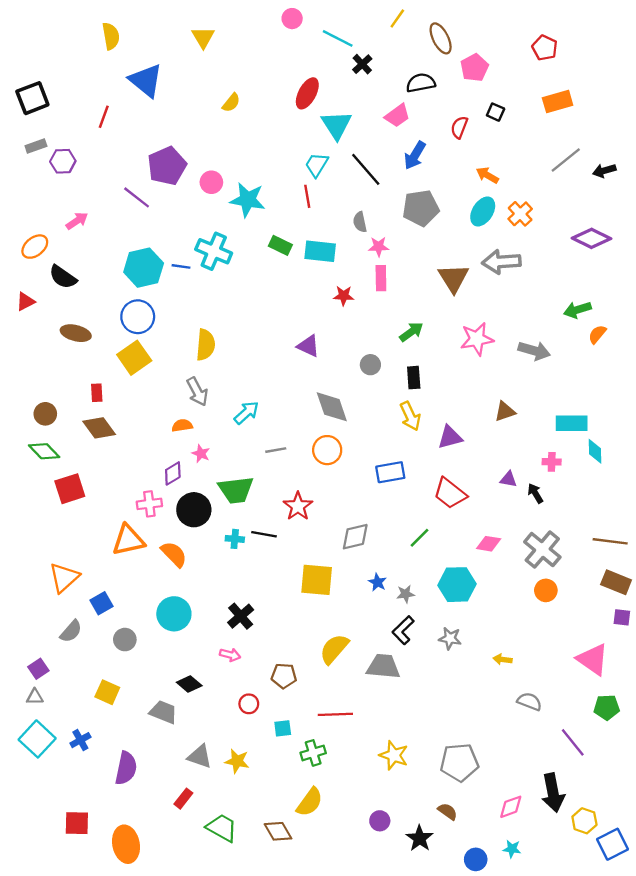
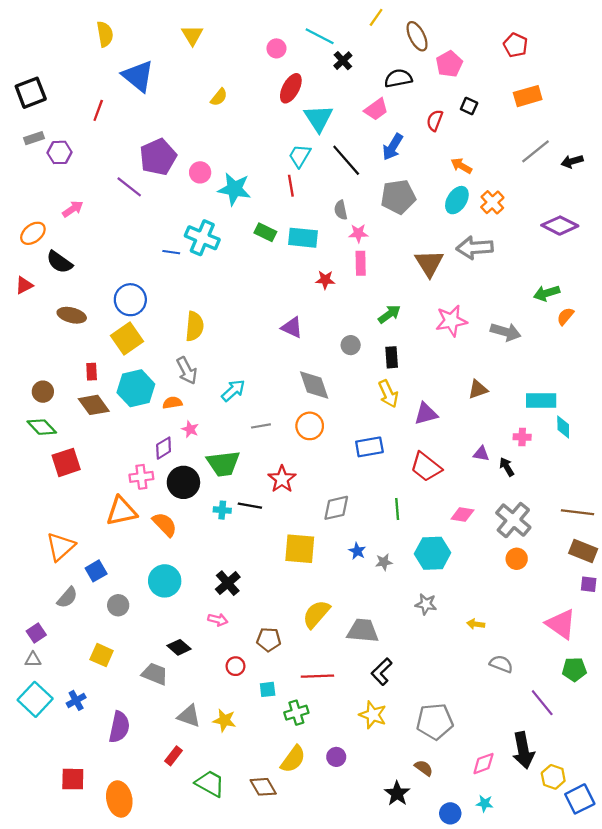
pink circle: (292, 19) -> (276, 48), moved
cyan hexagon: (144, 268) -> (136, 388), moved
green line: (420, 538) -> (397, 509), turned -50
black L-shape: (403, 630) -> (382, 672), moved
purple circle: (380, 821) -> (336, 757), moved

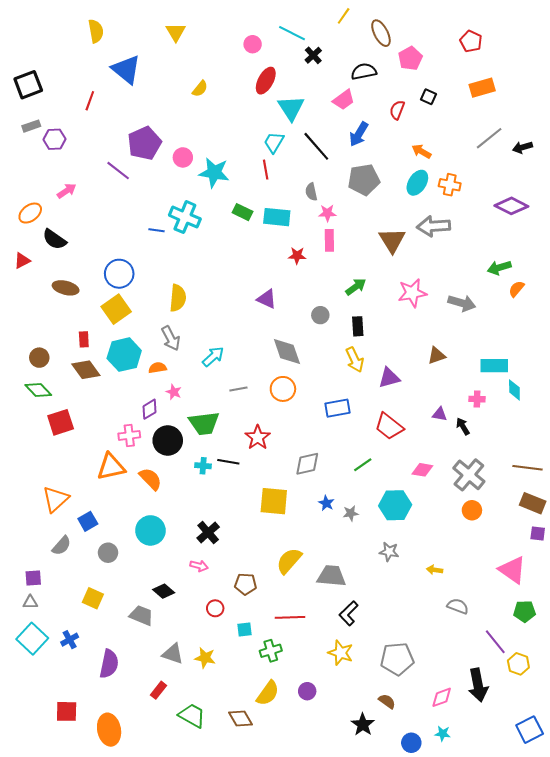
orange cross: (492, 202) -> (450, 185), turned -35
green line: (397, 509) -> (363, 465), turned 60
purple square: (36, 633) -> (33, 578), turned 30
yellow hexagon: (553, 777) -> (518, 664), moved

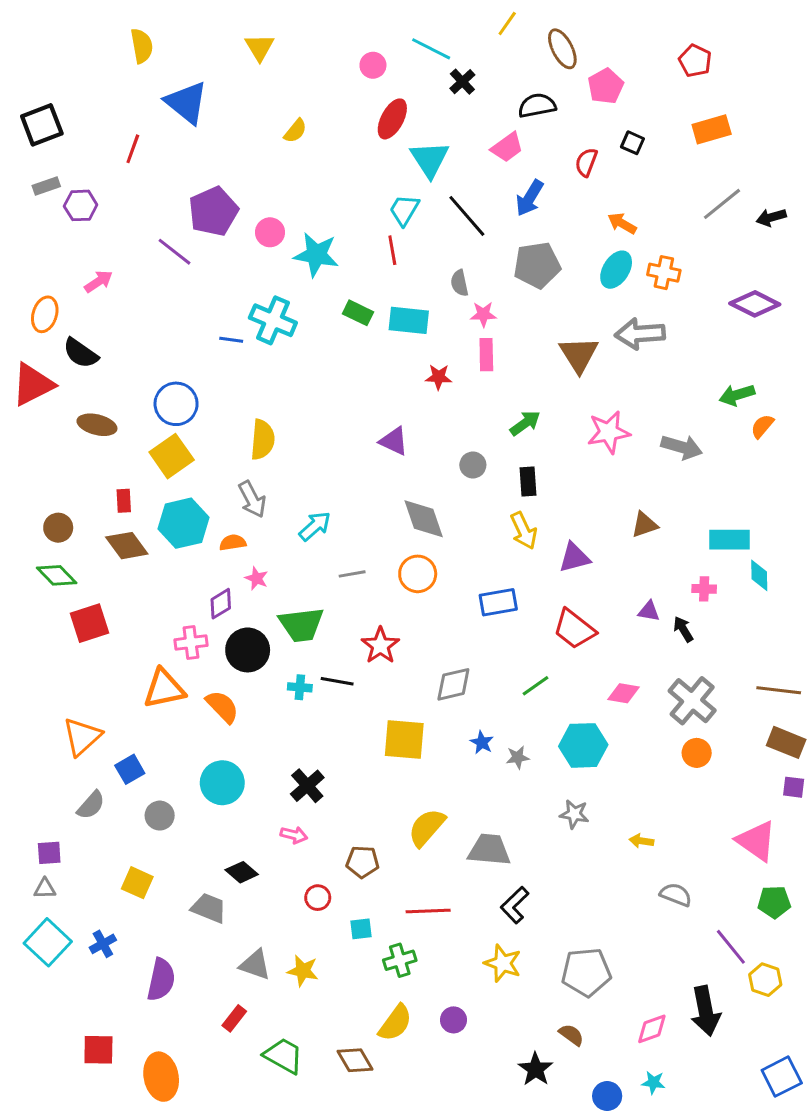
orange ellipse: (30, 213) -> (45, 314), turned -35
red triangle: (22, 261) -> (33, 384), size x1.8

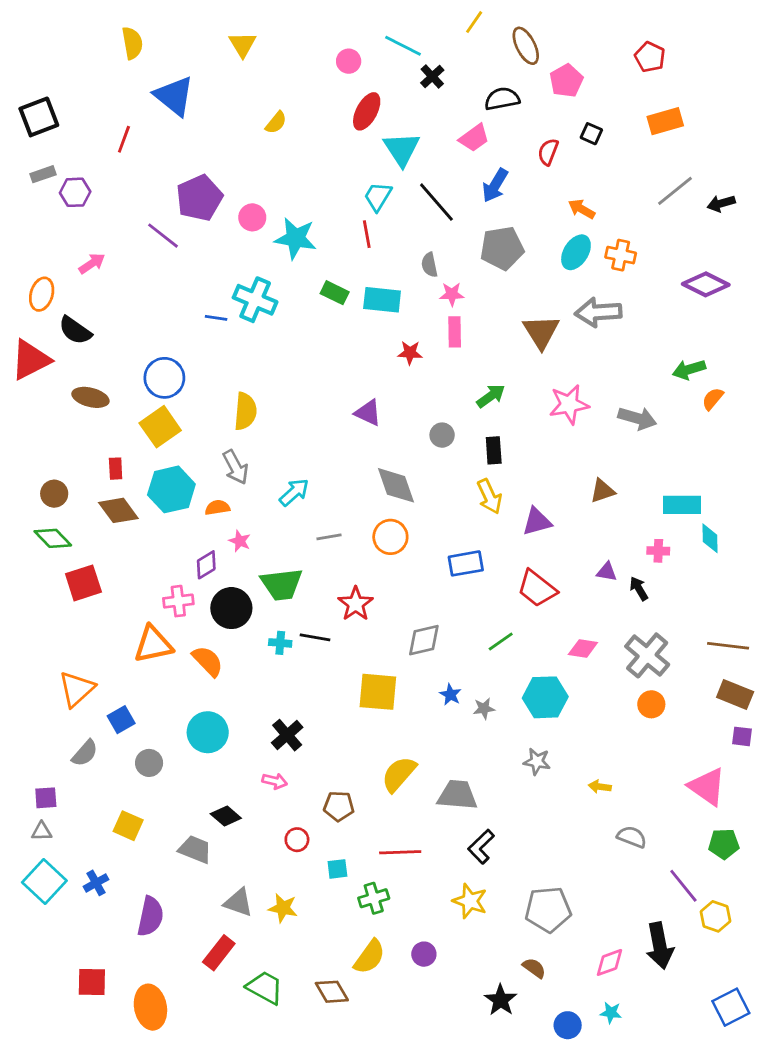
red rectangle: (234, 1018) -> (219, 953), size x1.4

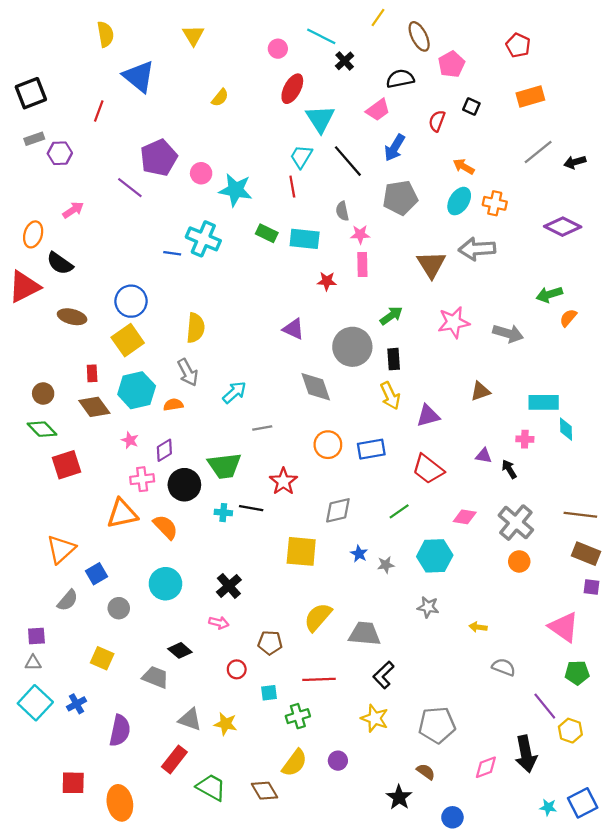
gray circle: (442, 435) -> (352, 347), size x2.0
orange circle: (390, 537) -> (328, 445), moved
pink star: (240, 541) -> (130, 440), moved
cyan star: (611, 1013) -> (548, 807), moved

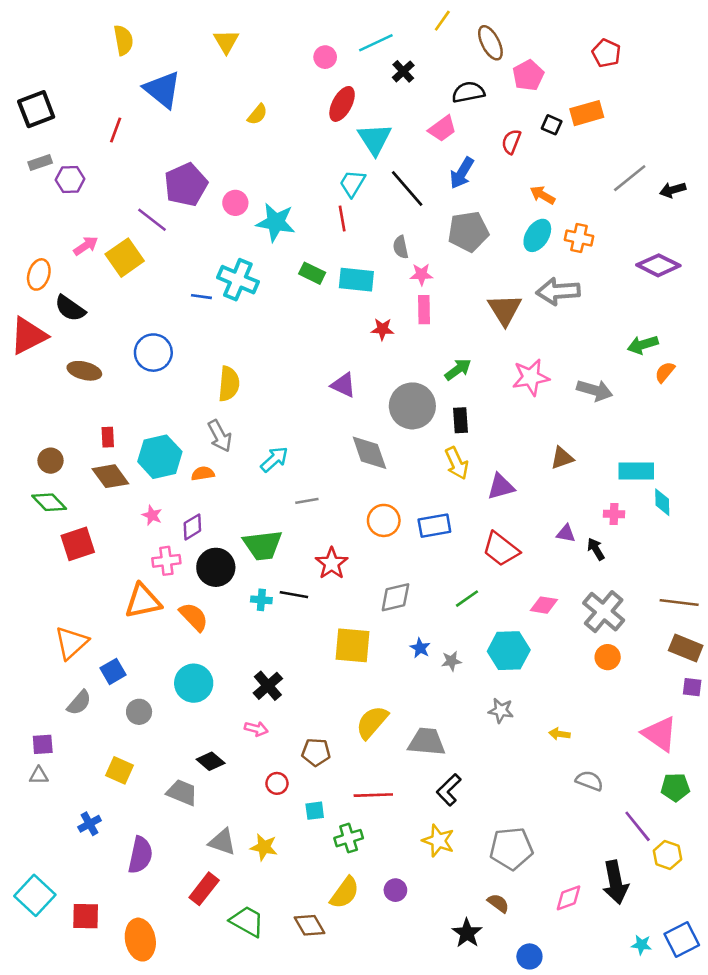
cyan line: (321, 36) -> (376, 43), turned -52
orange rectangle: (530, 96) -> (587, 113), moved
yellow square: (128, 340) -> (125, 258), moved
cyan square: (35, 703) -> (35, 895), moved

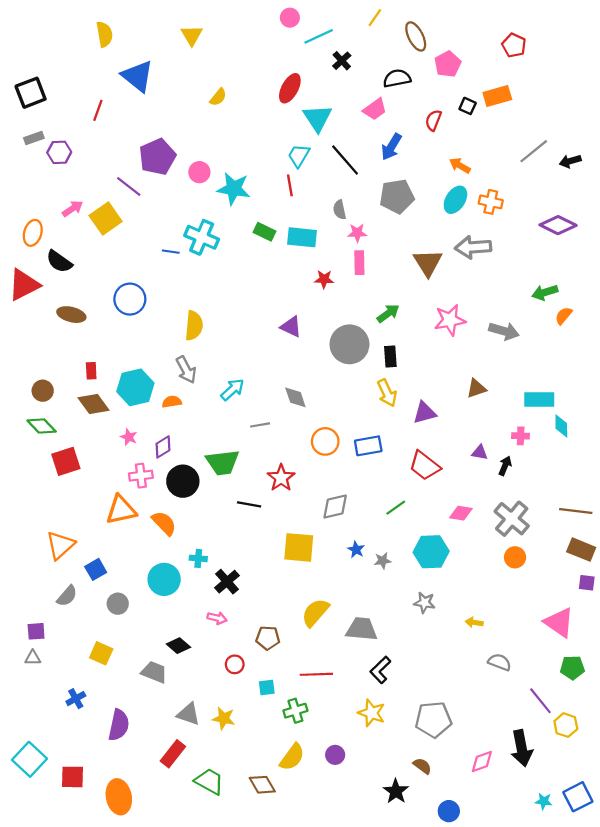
pink circle: (325, 57) -> (290, 18), moved
gray diamond: (369, 453) -> (295, 397), moved, size x0.7
black arrow: (596, 549) -> (505, 466), turned 54
cyan cross: (261, 600) -> (198, 558), moved

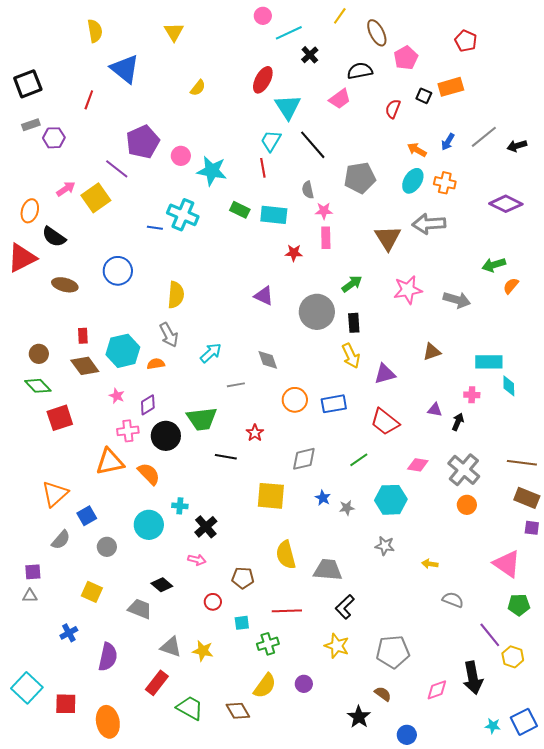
blue arrow: (391, 147) -> (448, 142), moved, size x0.7
red star: (281, 478) -> (255, 433), size x0.7
yellow semicircle: (315, 613) -> (286, 555), turned -56

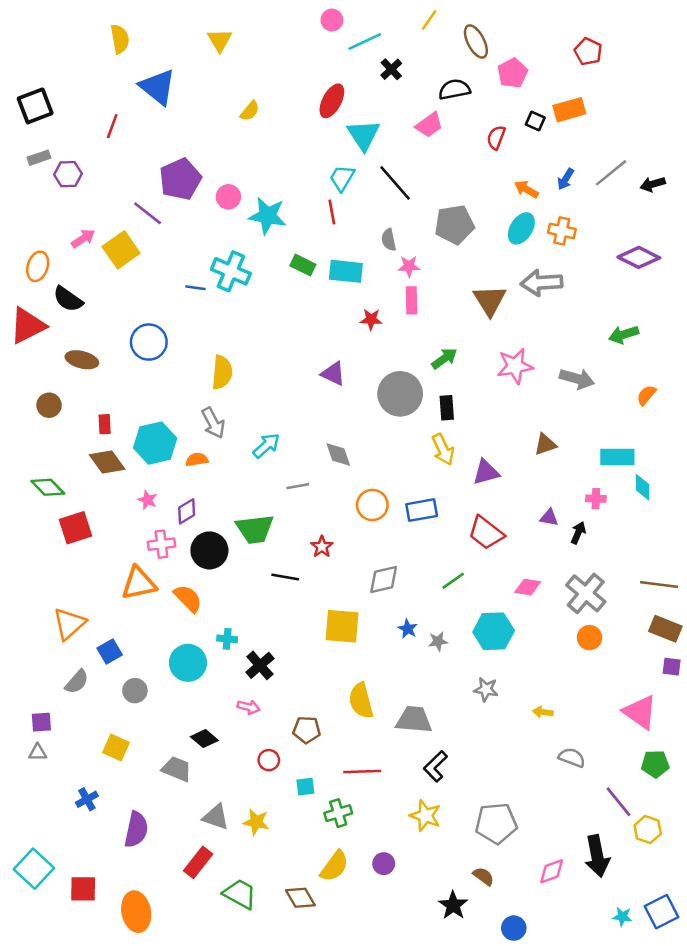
orange semicircle: (511, 286) -> (646, 395), moved
brown circle: (39, 354) -> (49, 405), moved

